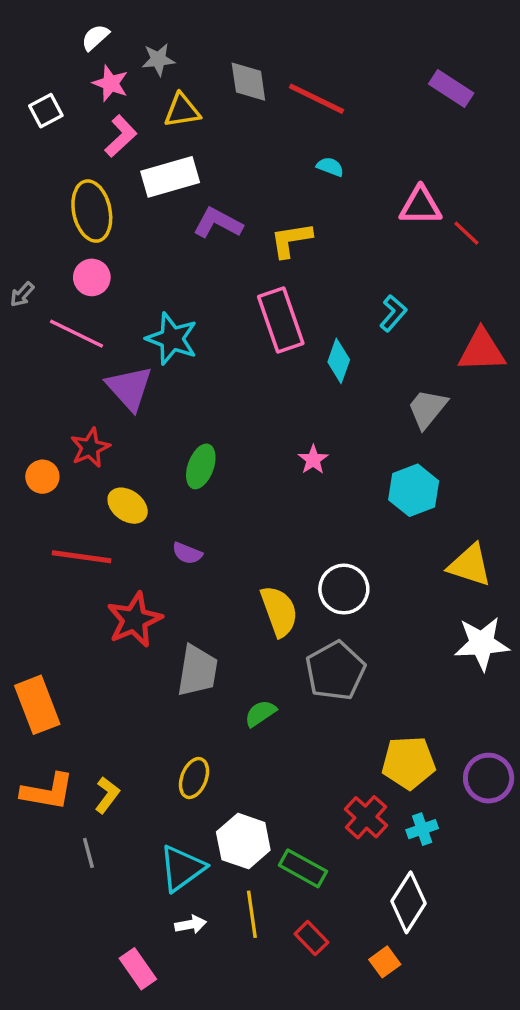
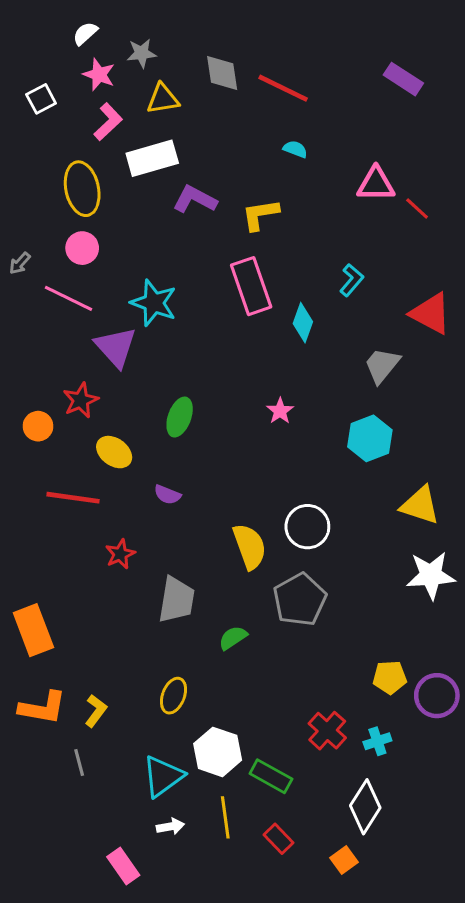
red triangle: (482, 351) -> (431, 314), turned 30
red star: (134, 620) -> (120, 554), size x0.6
yellow pentagon: (409, 763) -> (390, 677), moved, size x0.7

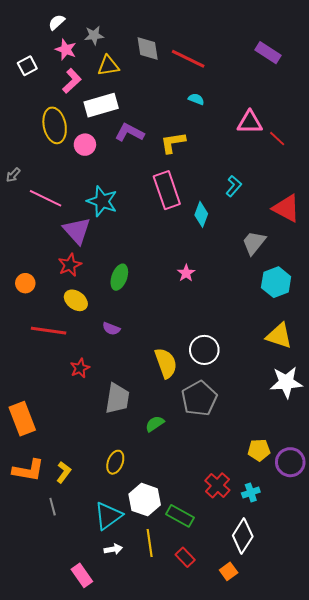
pink circle: (82, 248) -> (85, 145), moved
red star: (81, 400) -> (70, 265), moved
cyan hexagon: (370, 438) -> (276, 282), moved

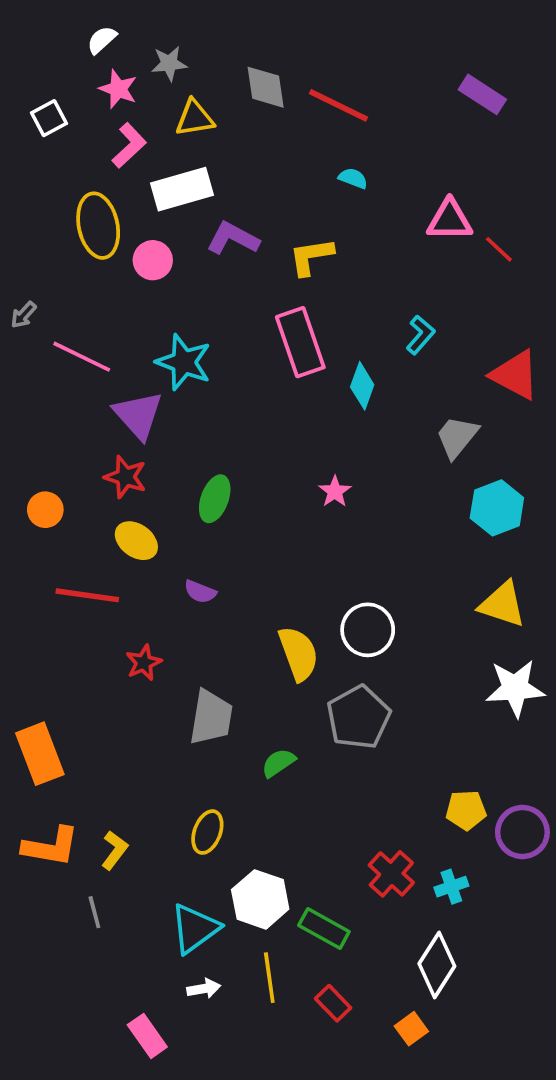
red star: (70, 265) -> (125, 477), turned -30

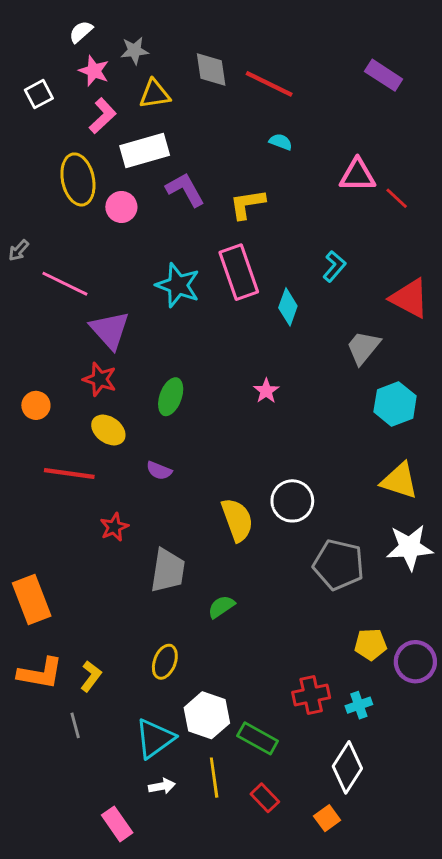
purple L-shape: (233, 238) -> (185, 190), turned 33
cyan star: (184, 362) -> (178, 285), moved
gray pentagon: (359, 717) -> (339, 565), moved, turned -30
red cross: (391, 874) -> (311, 695), turned 36

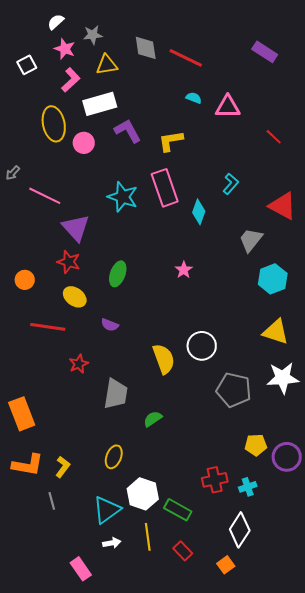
pink triangle: (357, 175) -> (228, 107), moved

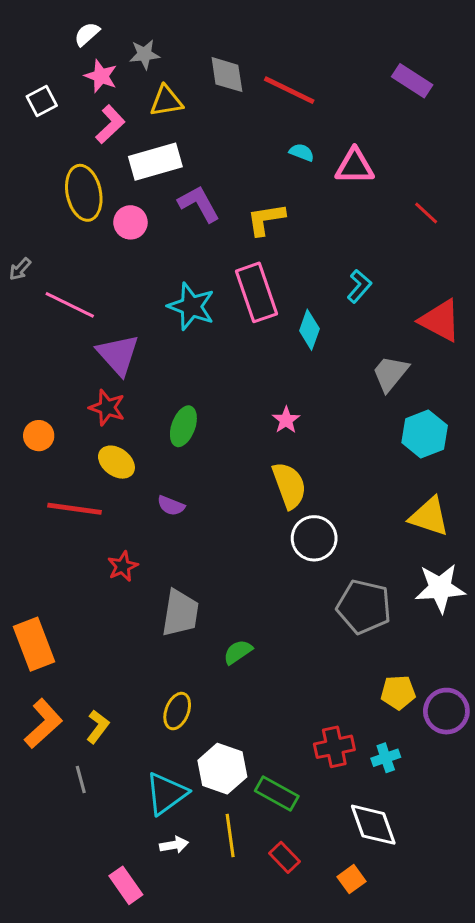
yellow semicircle: (164, 359) -> (289, 485), moved
orange L-shape: (28, 465) -> (43, 723), turned -52
white diamond: (240, 530) -> (373, 825), turned -52

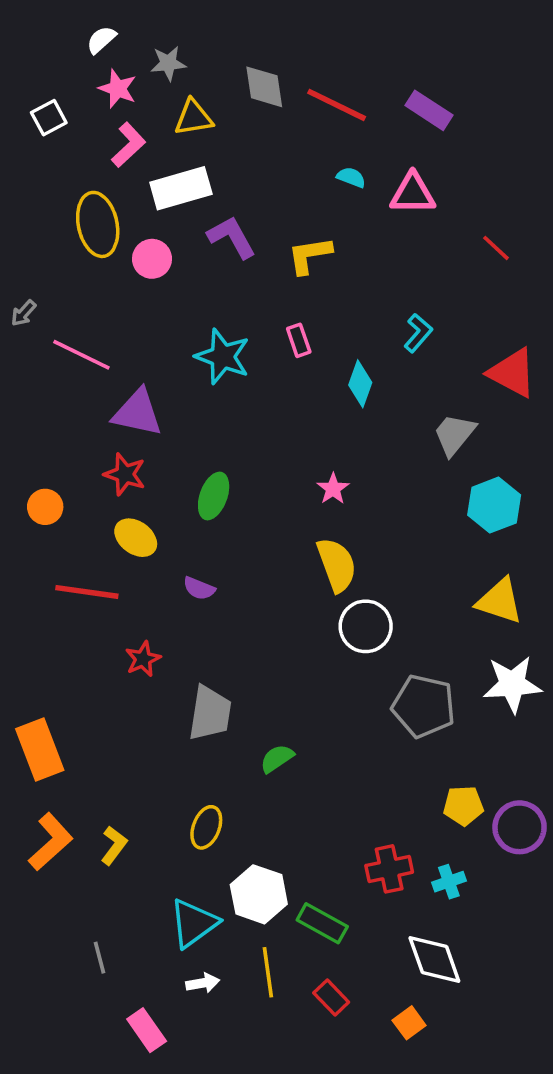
purple rectangle: (412, 81) -> (429, 110), moved
pink rectangle: (257, 292) -> (299, 340), size x0.5
purple triangle: (118, 355) -> (138, 413), turned -36
gray line: (81, 780) -> (99, 958), moved

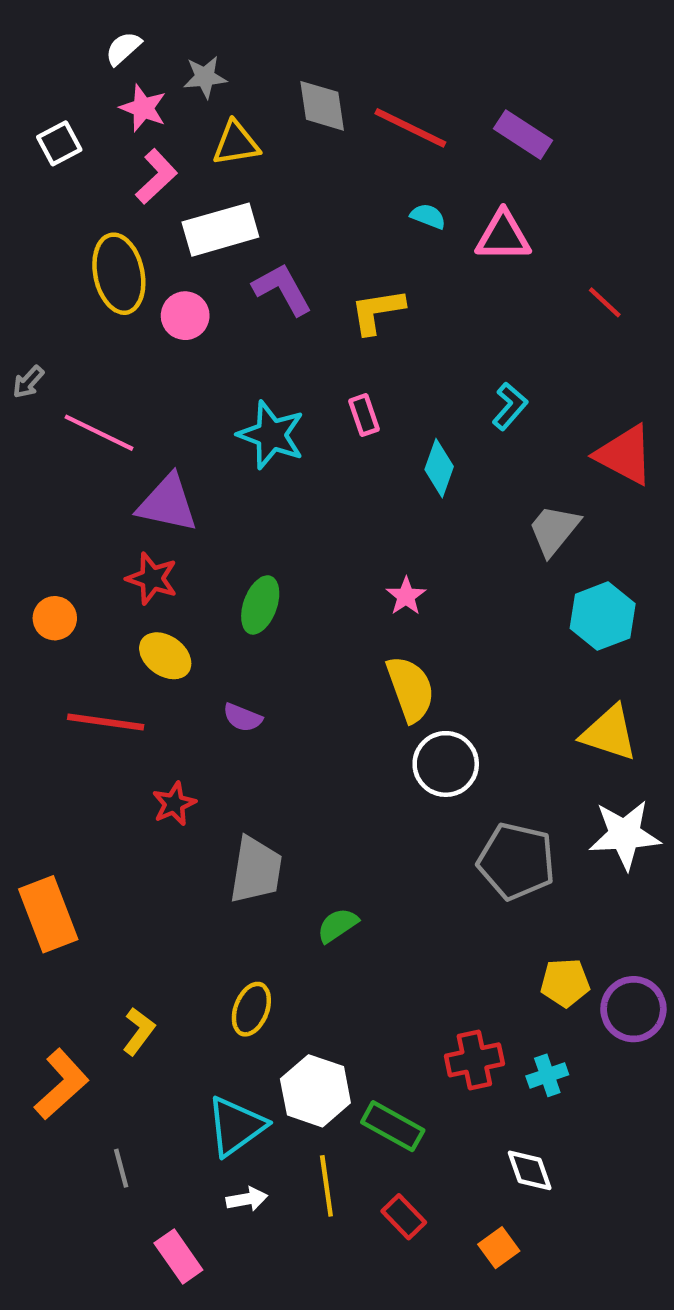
orange L-shape: (51, 842) -> (61, 1084), moved
white diamond: (434, 959) -> (530, 1170), size x0.7

